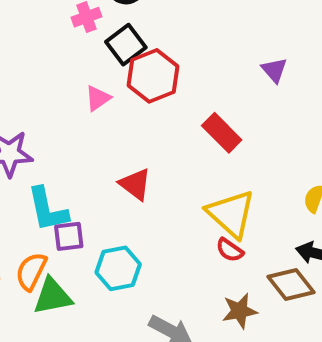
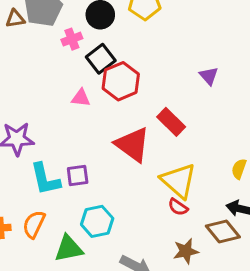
pink triangle: (98, 98) -> (81, 98), turned 42
red triangle: (135, 184) -> (133, 144), moved, size x1.5
purple square: (69, 236) -> (78, 175), moved
green triangle: (53, 296) -> (69, 249), moved

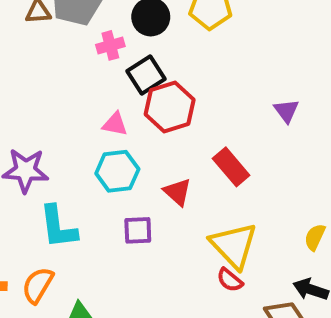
red triangle: (133, 144) -> (177, 192), size x0.6
purple square: (78, 175) -> (138, 230), moved
cyan hexagon: (97, 221) -> (117, 171), moved

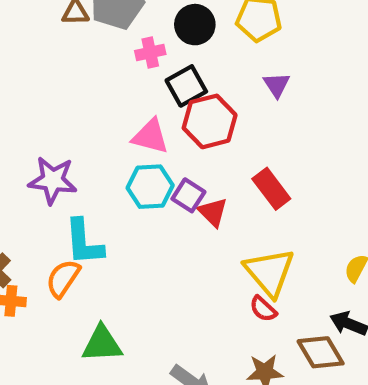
purple triangle: (286, 111) -> (277, 85), moved
pink triangle: (115, 124) -> (150, 136), size x1.4
purple square: (138, 230) -> (188, 195), moved, turned 32
orange semicircle: (38, 285) -> (63, 278), moved

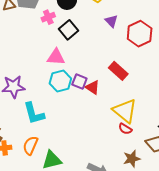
red hexagon: (210, 121) -> (140, 34), moved
orange semicircle: (63, 278) -> (30, 145), moved

